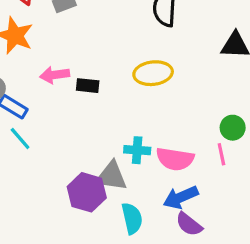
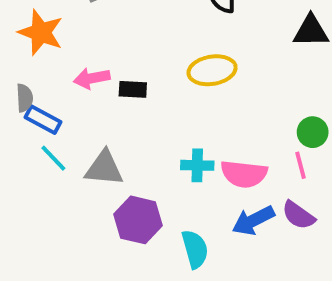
gray triangle: (111, 176) -> (104, 168), moved
purple semicircle: (189, 224) -> (298, 215), moved

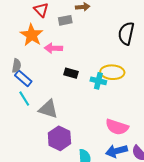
pink arrow: (92, 78) -> (53, 48), moved
cyan cross: (197, 165) -> (98, 81), moved

